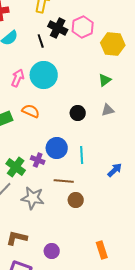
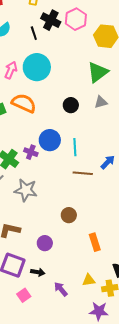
green triangle: (105, 80) -> (98, 72), size x1.6
orange semicircle: (31, 111) -> (24, 103), size x1.4
brown line: (64, 181) -> (83, 173), moved
brown circle: (76, 200) -> (69, 215), moved

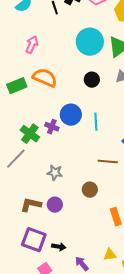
cyan circle: (37, 67) -> (90, 42), moved
brown line: (83, 173) -> (108, 162), moved
gray star: (26, 190) -> (55, 173), moved, size x0.7
purple circle: (45, 243) -> (55, 205), moved

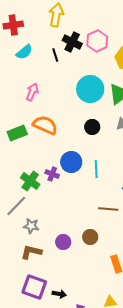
gray star: (55, 173) -> (31, 226), moved
purple circle: (55, 205) -> (63, 242), moved

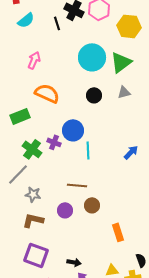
green rectangle: (17, 133) -> (20, 116), moved
cyan line: (96, 169) -> (88, 150), moved
brown line: (108, 209) -> (77, 185), moved
black arrow: (59, 294) -> (74, 262), moved

